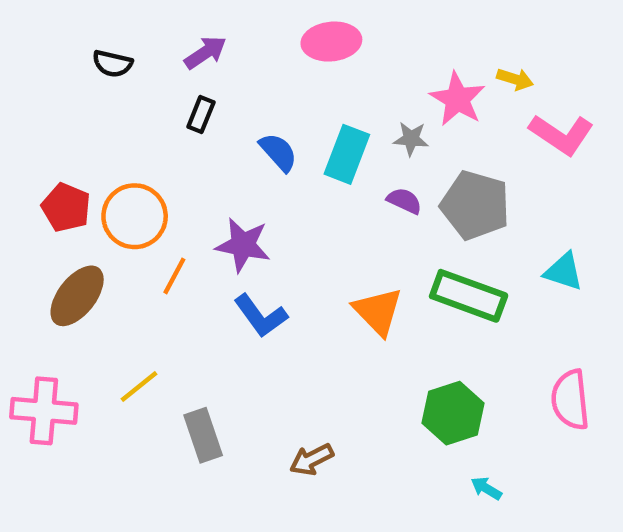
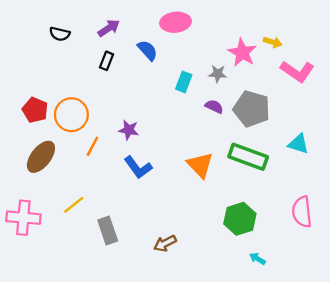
blue semicircle: (278, 152) -> (147, 50), moved
cyan rectangle: (347, 154) -> (184, 82), size x0.7
purple star: (243, 245) -> (129, 130), size x0.7

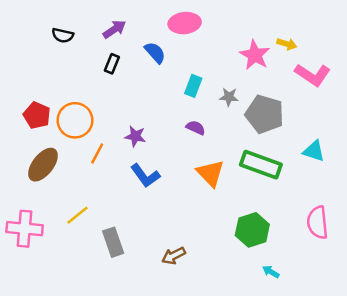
gray star: (218, 74) -> (229, 97), moved
purple semicircle: (214, 106) -> (196, 128), moved

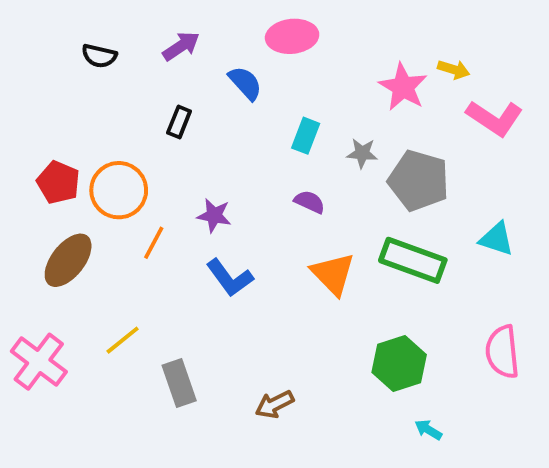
black rectangle: (112, 64) -> (179, 122), moved
pink cross: (25, 229) -> (39, 362), turned 32

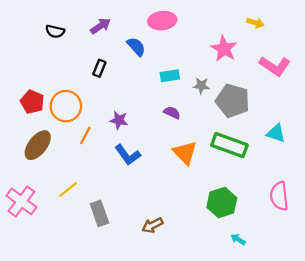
yellow arrow: (454, 69) -> (255, 23), moved
cyan rectangle: (306, 136) -> (170, 76), turned 60

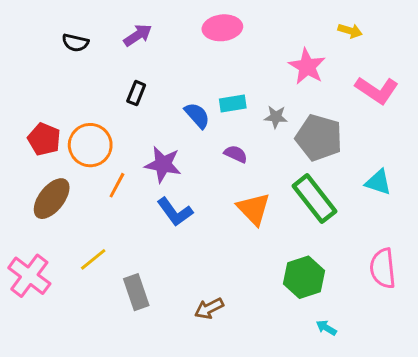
blue semicircle: (136, 47) -> (197, 115), moved
purple star: (119, 120) -> (163, 164), size x1.4
green rectangle: (229, 145) -> (314, 199), turned 32

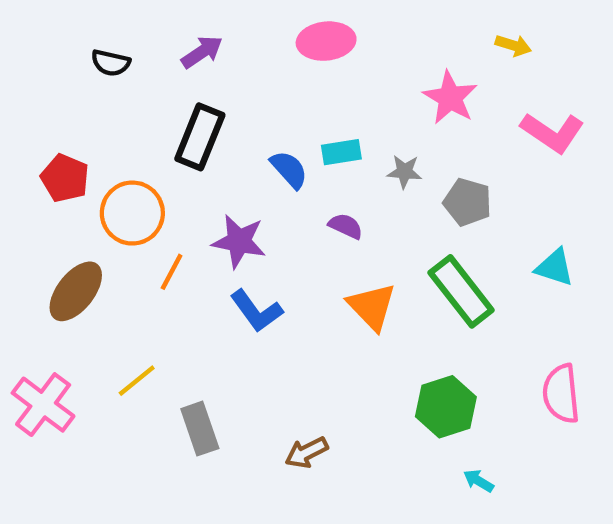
black rectangle: (136, 93) -> (200, 137), size x1.8
gray pentagon: (319, 138) -> (468, 202), size x0.7
red pentagon: (44, 139) -> (65, 178), moved

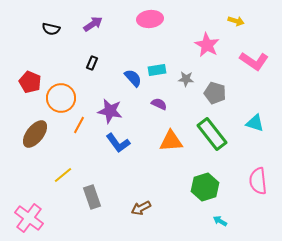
black rectangle: (200, 137) -> (92, 63), size x0.5
orange triangle: (372, 307) -> (171, 141), turned -50
pink cross: (43, 405) -> (29, 218), moved

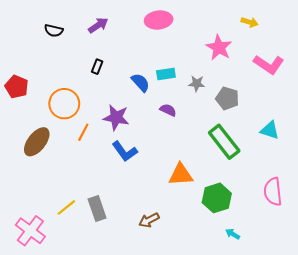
red pentagon: (30, 82) -> (17, 87), moved
orange triangle: (171, 141) -> (181, 175), moved
yellow line: (63, 175) -> (66, 207), moved

